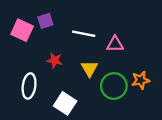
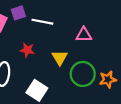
white line: (84, 34) -> (42, 22), moved
orange star: (141, 80) -> (108, 79), moved

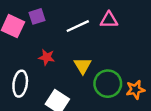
white line: (42, 22) -> (78, 26), moved, turned -36
pink triangle: (84, 35) -> (109, 20), moved

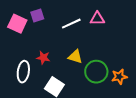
red star: (47, 57) -> (43, 58), moved
yellow triangle: (83, 66) -> (75, 57), turned -42

